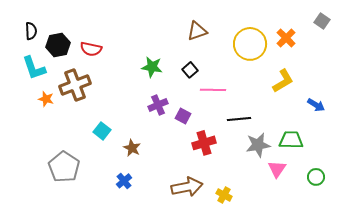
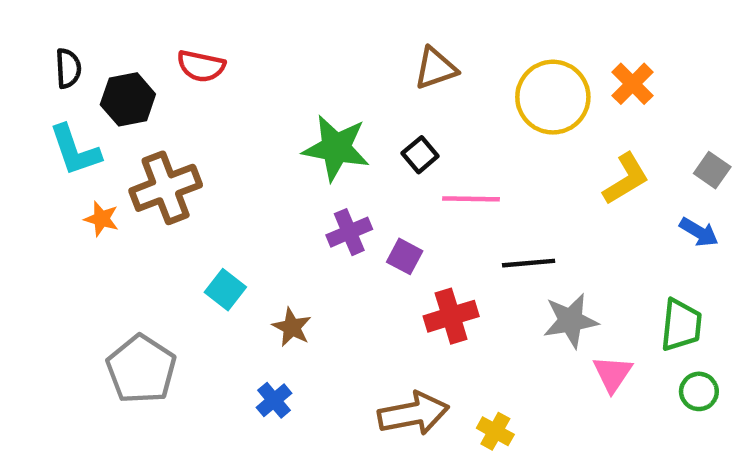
gray square: (322, 21) -> (712, 170), moved
red semicircle: (91, 49) -> (201, 66), moved
green star: (152, 67) -> (336, 148), size x1.4
green trapezoid: (291, 140) -> (681, 325), moved, turned 95

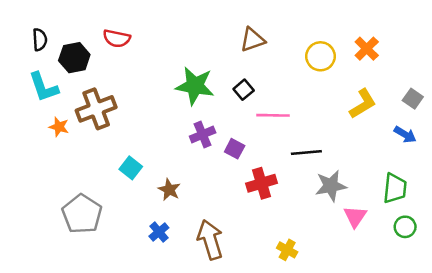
yellow circle: (553, 97) -> (320, 56), size x0.7
brown arrow: (413, 414) -> (210, 240), moved, turned -96

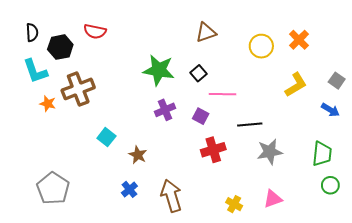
purple square: (235, 149) -> (201, 116), moved
gray pentagon: (82, 214) -> (53, 188), moved
pink triangle: (355, 217) -> (273, 199), moved, turned 36

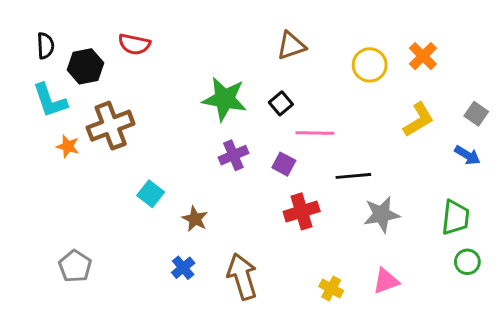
gray pentagon: (53, 188) -> (75, 266), size x0.7

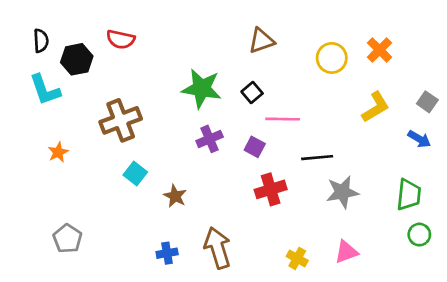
brown cross: (111, 126) -> (121, 120), moved
orange star: (68, 146) -> (58, 152), moved, turned 30
blue cross: (183, 268) -> (167, 253), moved, turned 30

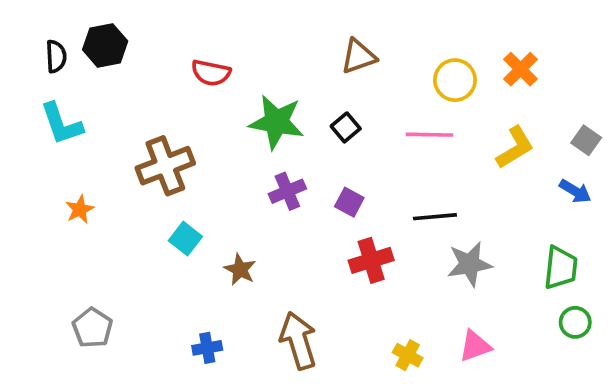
red semicircle: (121, 39) -> (211, 73), moved
black hexagon: (77, 59) -> (105, 45), moved
pink line: (283, 119) -> (429, 135), moved
blue cross: (167, 253) -> (207, 348), moved

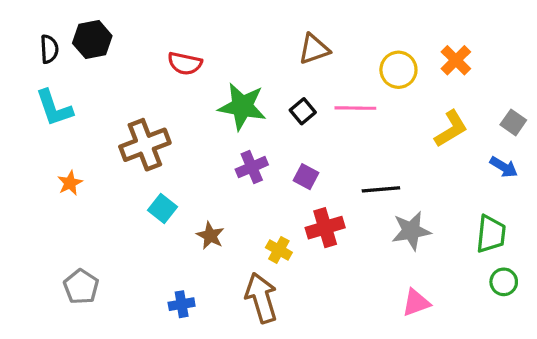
pink line: (429, 135) -> (355, 108), moved
yellow cross: (408, 355) -> (279, 250), moved

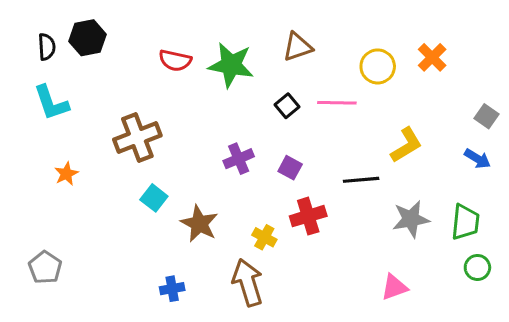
green star: (242, 106) -> (231, 65), moved
yellow L-shape: (451, 129) -> (406, 145), moved
gray star: (411, 231) -> (411, 219), moved
brown star: (210, 236) -> (199, 224), size x1.4
gray pentagon: (81, 287) -> (45, 267), moved

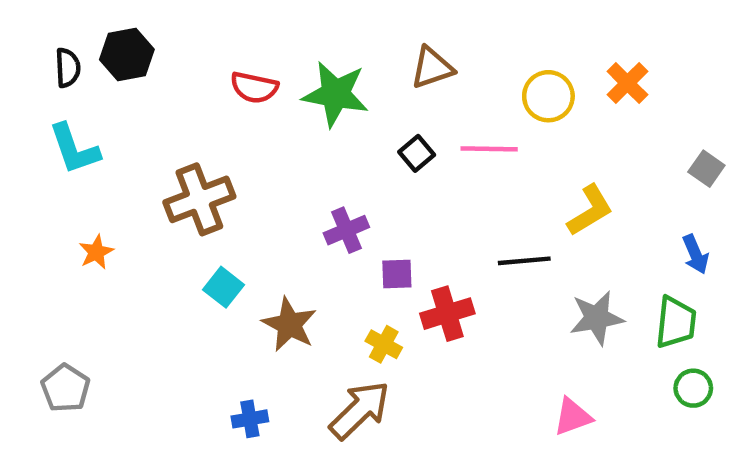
blue arrow: (477, 159) -> (695, 254), moved, turned 36
purple square: (290, 168) -> (397, 274), moved, turned -30
brown arrow: (248, 283) -> (360, 410), turned 63

